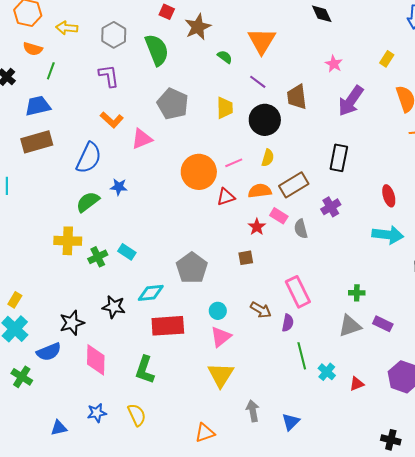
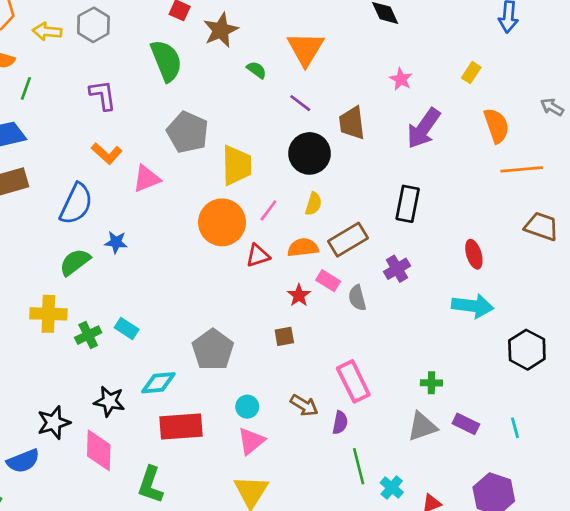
gray hexagon: (114, 35) -> (93, 25), moved
yellow trapezoid: (225, 108) -> (237, 165), moved, size x1.4
pink line: (234, 163) -> (268, 210), turned -30
pink diamond: (96, 360) -> (99, 450), moved

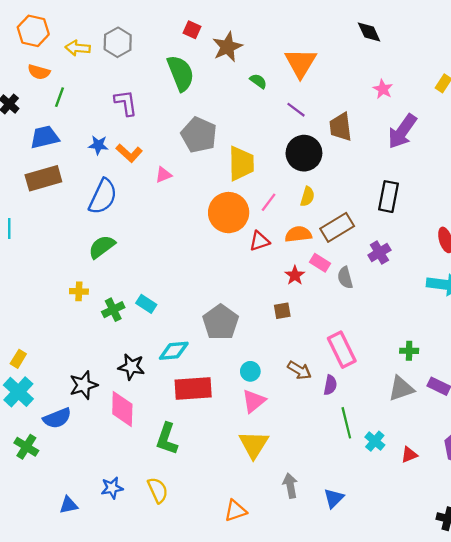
pink triangle: (146, 179) -> (163, 175), size x0.7
blue star: (116, 242) -> (98, 145), moved
yellow cross: (48, 314) -> (79, 291), size x0.6

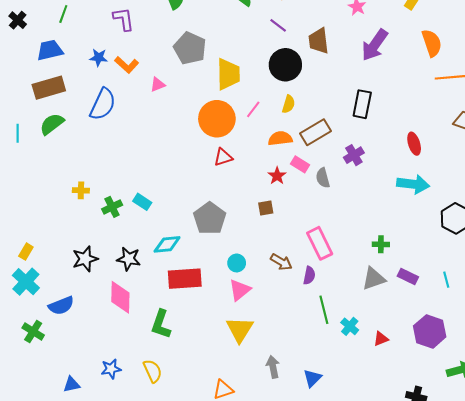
red triangle: (259, 241) -> (223, 157), moved
green semicircle: (102, 247) -> (52, 124), moved
black star: (83, 385) -> (85, 259), moved

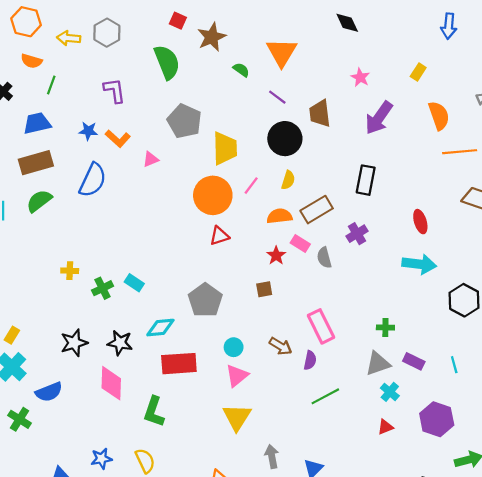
green line: (324, 310) -> (325, 396), turned 76
cyan cross: (350, 326) -> (390, 392), moved

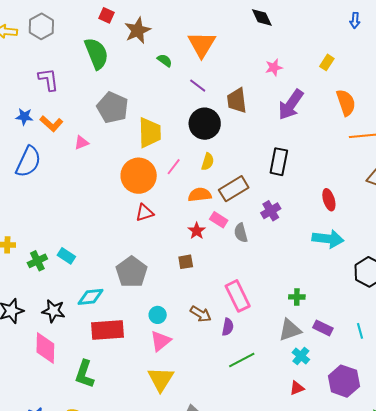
blue arrow: (449, 26) -> (355, 20), size x0.7
pink star: (360, 77) -> (274, 68), turned 30

